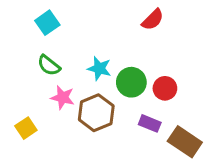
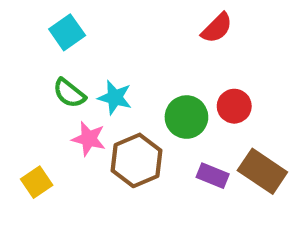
cyan star: (99, 68) -> (115, 97), moved
red circle: (165, 88) -> (234, 106), moved
brown rectangle: (185, 142) -> (262, 171), moved

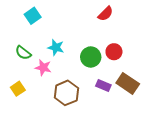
green semicircle: (69, 93) -> (23, 53), moved
brown hexagon: (137, 160) -> (66, 93), moved

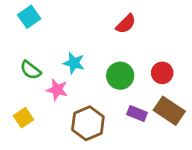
red semicircle: (106, 14) -> (126, 24), moved
cyan square: (33, 16) -> (29, 17), moved
red circle: (114, 52) -> (162, 73), moved

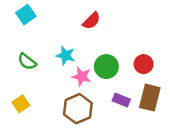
red semicircle: (126, 24) -> (92, 21), moved
pink star: (57, 90) -> (82, 76), moved
brown rectangle: (169, 111) -> (150, 98), turned 70

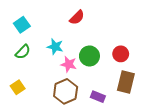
cyan square: (26, 15) -> (22, 25), moved
green semicircle: (27, 62) -> (23, 52), turned -84
purple rectangle: (121, 100) -> (98, 97), moved

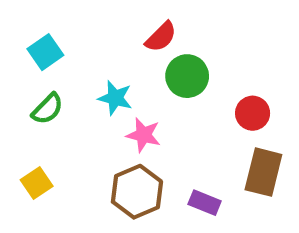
green circle: (89, 56) -> (187, 76), moved

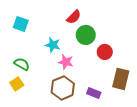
cyan square: (45, 52) -> (21, 24), turned -35
green semicircle: (48, 109) -> (22, 64), moved, turned -105
red circle: (253, 113) -> (105, 52), moved

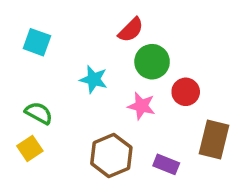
pink star: (66, 62) -> (141, 106), moved

